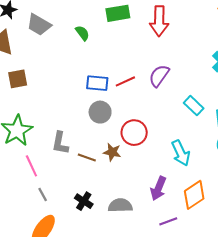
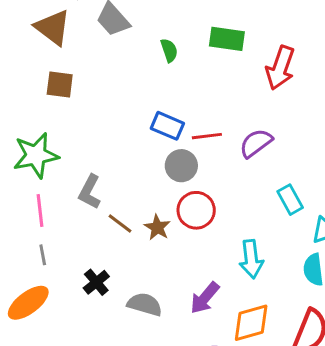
gray circle: (100, 112) -> (181, 166), moved

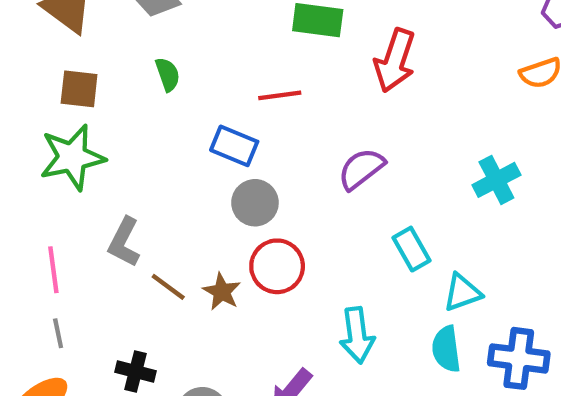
green semicircle: (169, 50) -> (168, 74), moved
red line: (207, 136) -> (280, 95), moved
green star: (36, 155) -> (72, 157), moved
black cross: (96, 282) -> (136, 371), turned -35

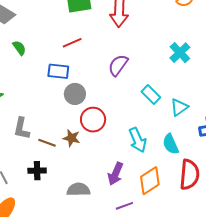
cyan semicircle: (446, 349) -> (171, 144), moved
black cross: (136, 371) -> (37, 171), moved

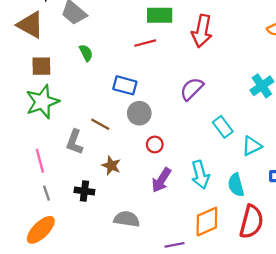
red line: (72, 43) -> (145, 43), moved
red circle: (93, 120) -> (155, 144), size x0.6
brown star: (72, 138) -> (111, 165), moved
brown line: (47, 143) -> (100, 124), moved
purple arrow: (115, 174) -> (161, 180), moved

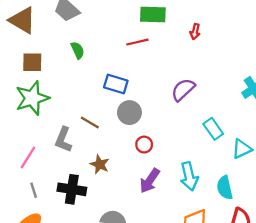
red arrow: (202, 31) -> (195, 32), size x0.5
pink line: (40, 161) -> (28, 158), turned 45
black cross: (84, 191) -> (72, 189), size x1.4

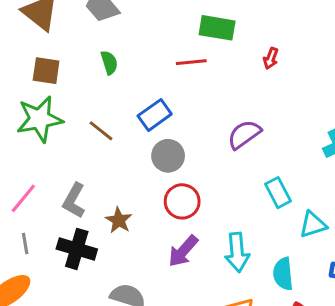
blue rectangle: (116, 84) -> (155, 115), turned -60
brown line: (90, 123) -> (101, 131), moved
gray L-shape: (63, 140) -> (74, 201), moved
red circle: (144, 145) -> (182, 201), size x1.5

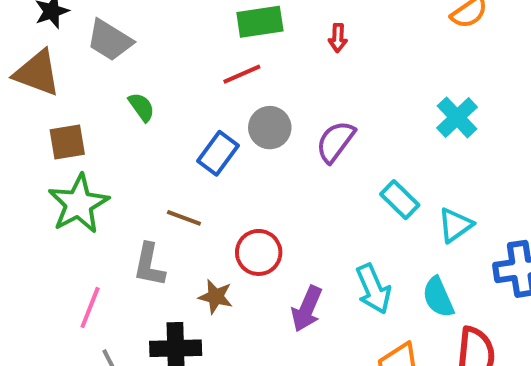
brown line: (101, 131) -> (184, 218), moved
gray circle: (168, 156) -> (270, 128), moved
gray L-shape: (74, 201) -> (149, 265), moved
red circle: (182, 201) -> (259, 252), moved

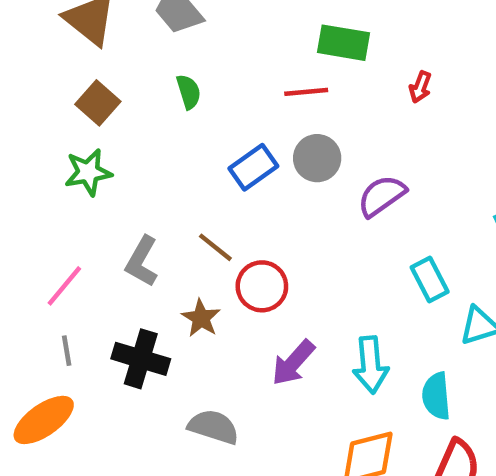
brown square: (67, 142) -> (98, 103), turned 33
green star: (79, 204) -> (88, 172), size x0.7
brown line: (184, 218) -> (215, 247), moved

